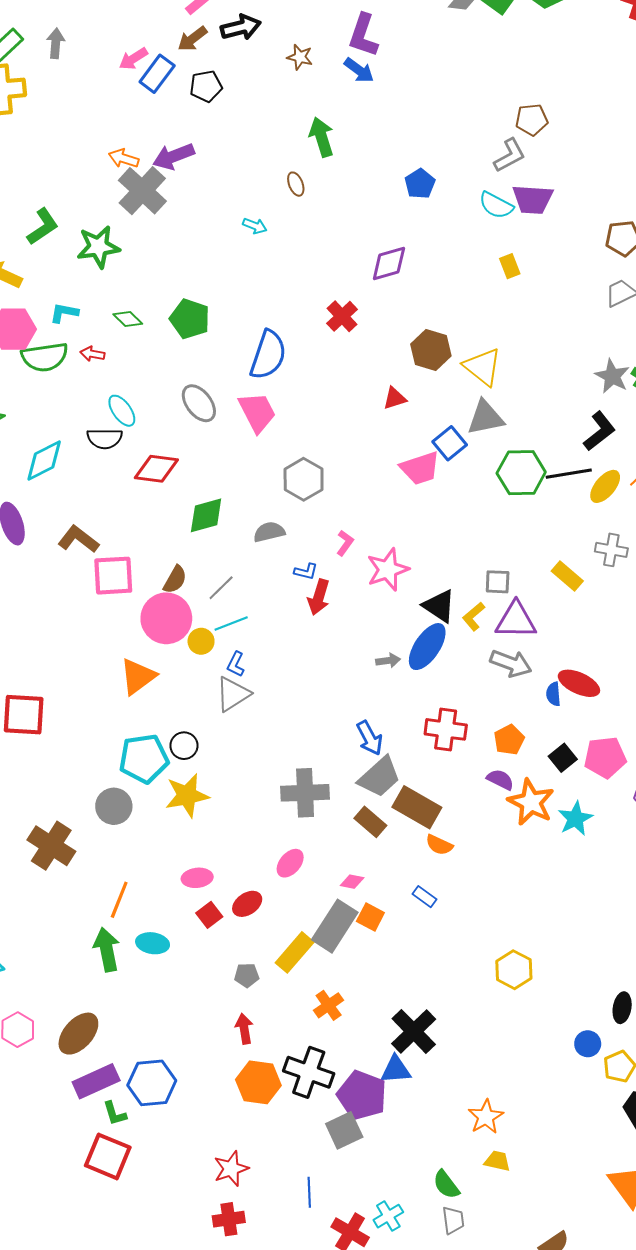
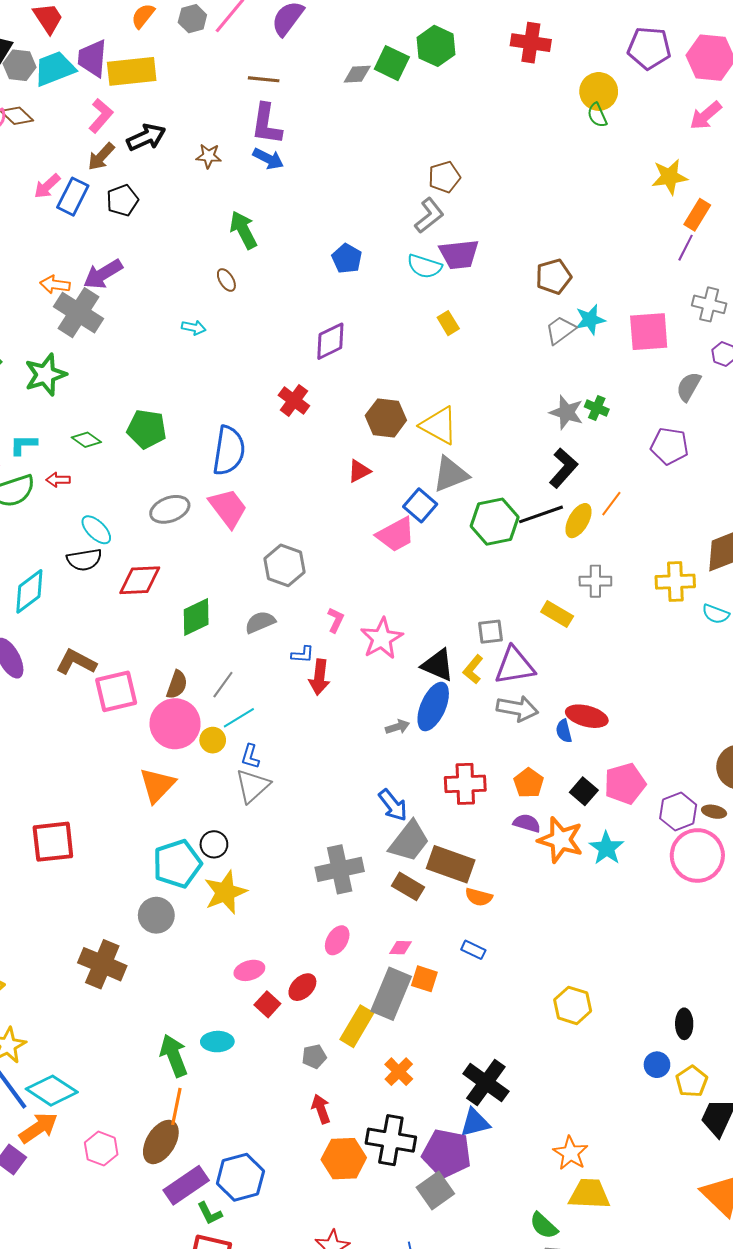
gray ellipse: (199, 403) -> (170, 509), turned -63
orange line: (119, 900) -> (176, 1106), moved
yellow trapezoid: (497, 1161) -> (589, 1194), size x1.6

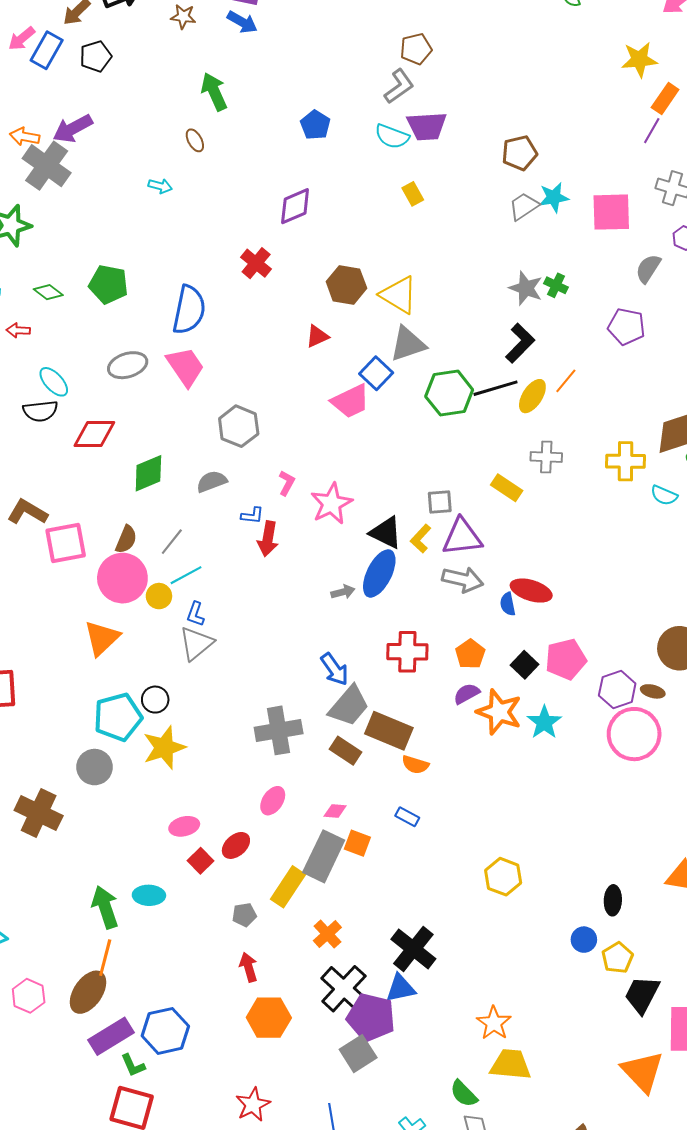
purple semicircle: (527, 823) -> (467, 694), turned -48
black cross: (391, 1140) -> (344, 989), moved, turned 30

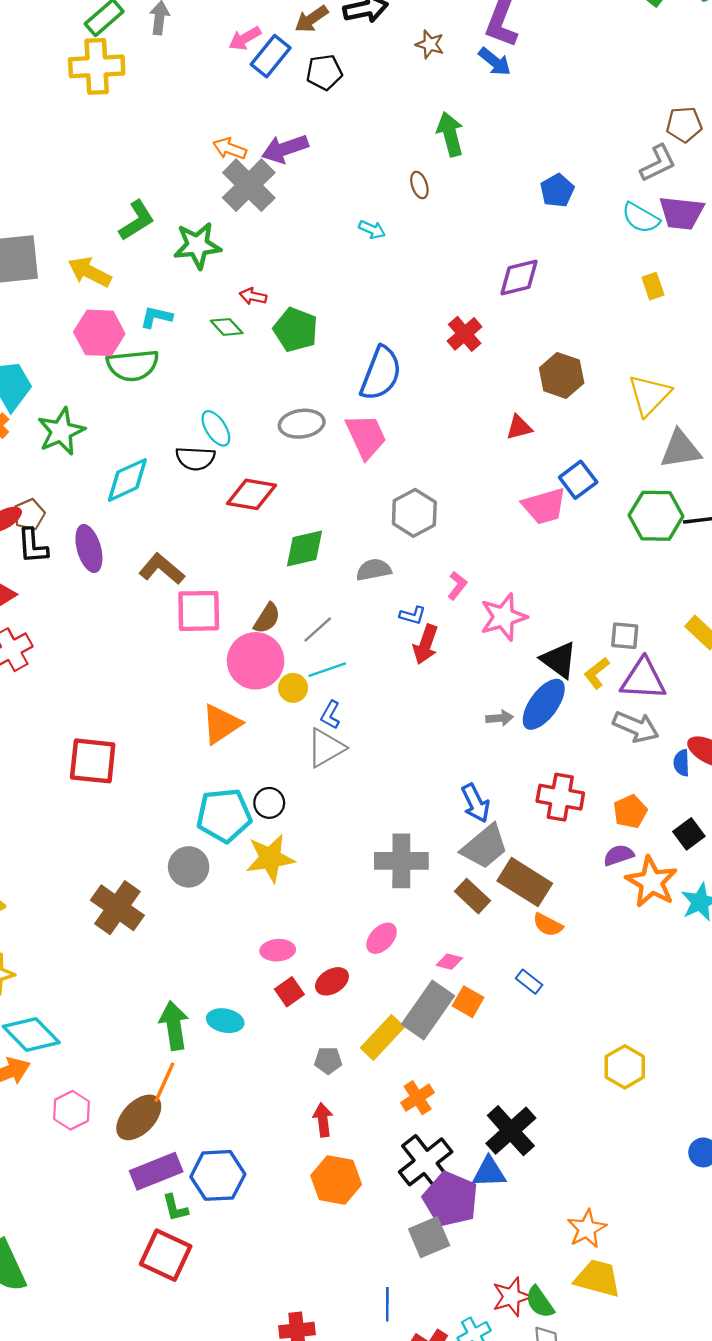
yellow triangle: (399, 295) -> (649, 395), moved, turned 33
red arrow: (18, 330) -> (253, 296), moved
gray triangle: (408, 344) -> (680, 449), moved
red star: (253, 1105) -> (511, 1297), moved

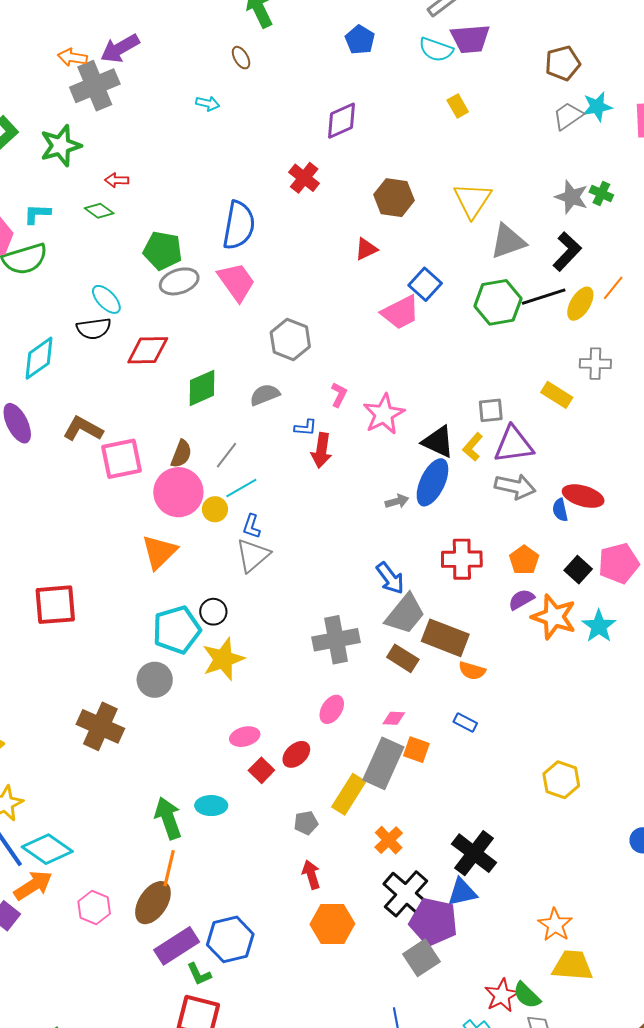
gray cross: (249, 185) -> (95, 86), turned 33
green pentagon: (296, 330) -> (163, 251), moved

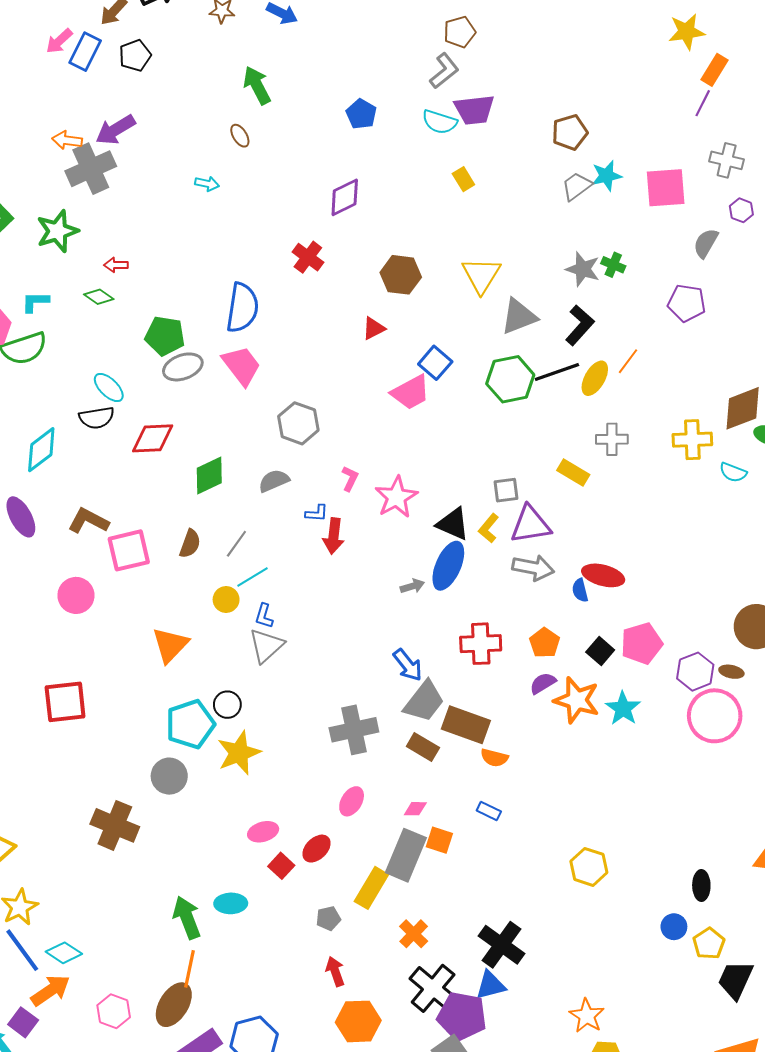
pink circle: (178, 492) -> (76, 595), moved, size x0.7
cyan diamond: (47, 849) -> (64, 953), size x0.7

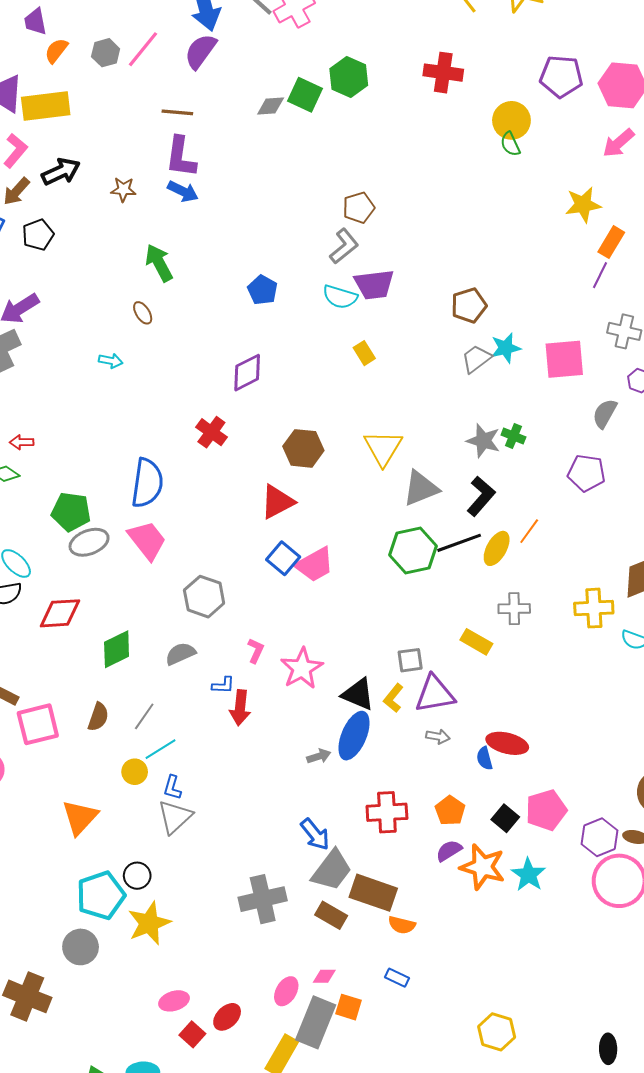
red triangle: (374, 328) -> (277, 502), size x1.5
blue square: (435, 363) -> (283, 558), moved
gray arrow: (533, 568) -> (438, 737), size x0.6
pink ellipse: (352, 801) -> (286, 991), moved

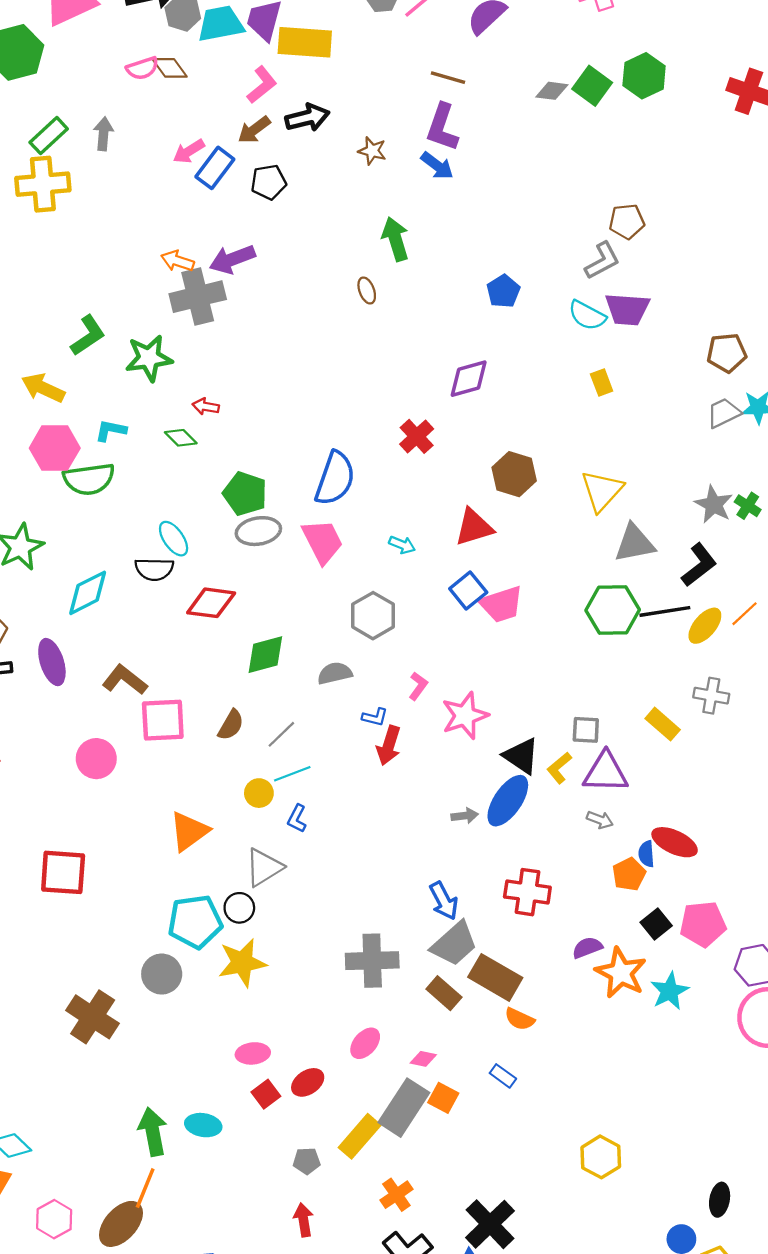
cyan arrow: (111, 361) -> (402, 545), moved
orange pentagon: (450, 811) -> (629, 874), moved
gray triangle: (175, 817) -> (264, 867), moved
pink ellipse: (286, 991) -> (365, 1043), moved

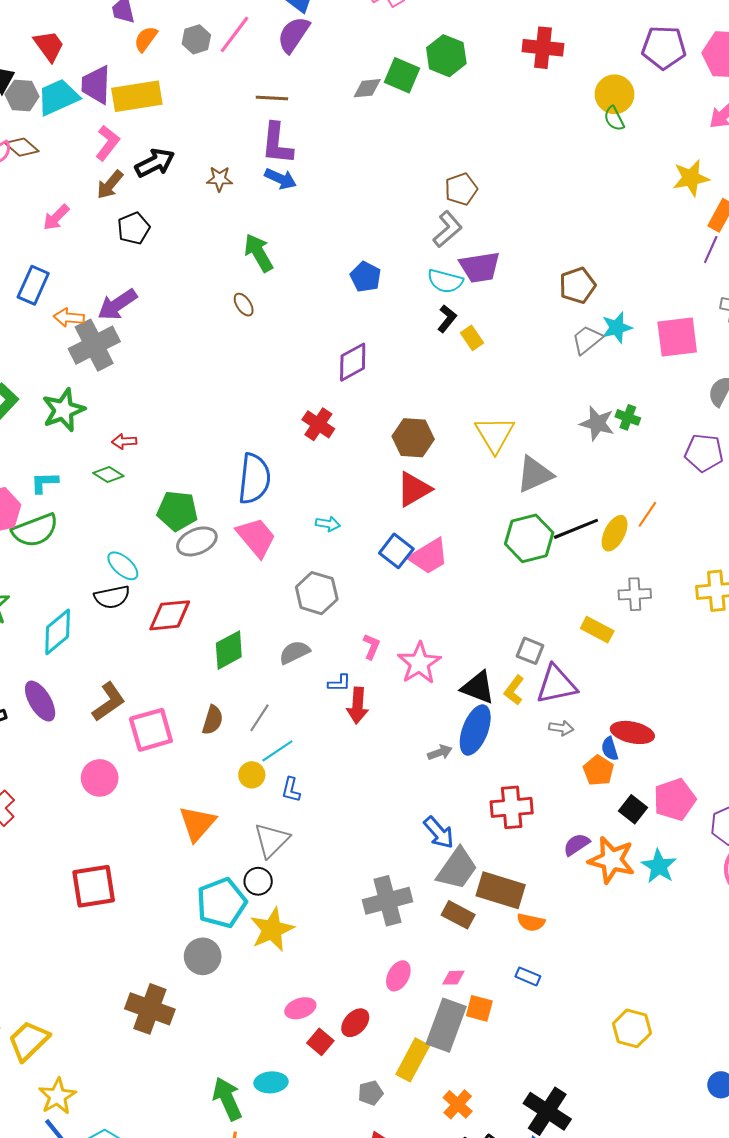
blue rectangle: (215, 168) -> (33, 285), moved
red triangle: (474, 527) -> (414, 489), moved
black L-shape: (699, 565) -> (447, 319), moved, size x0.7
brown L-shape: (125, 680) -> (109, 702), turned 120
gray square: (586, 730) -> (530, 651), turned 32

